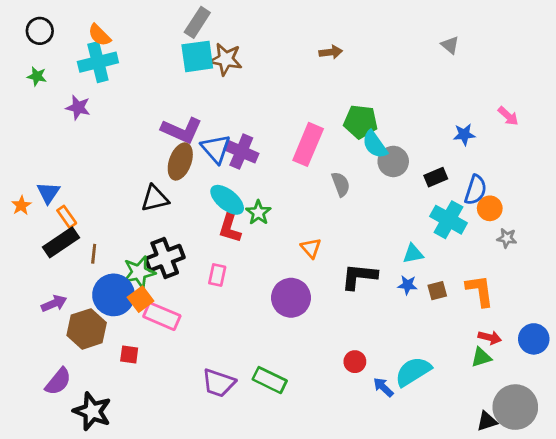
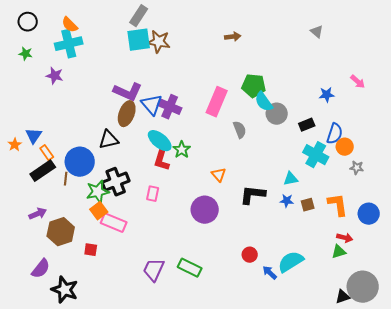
blue circle: (114, 295) -> (80, 162), moved
blue circle: (534, 339) -> (369, 214), moved
purple trapezoid: (219, 383) -> (154, 270), turned 95

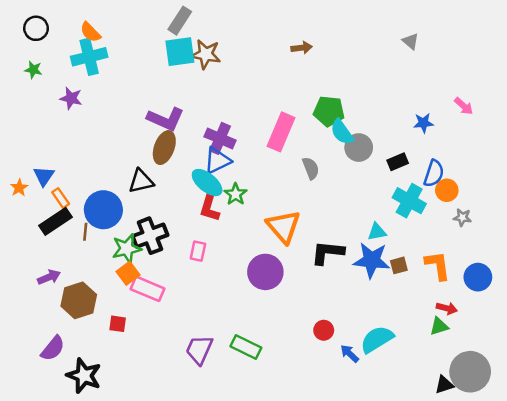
blue triangle: (152, 105) -> (217, 160), moved, turned 45
orange triangle: (219, 175) -> (284, 227), size x1.8
blue star: (287, 201) -> (372, 260), size x2.0

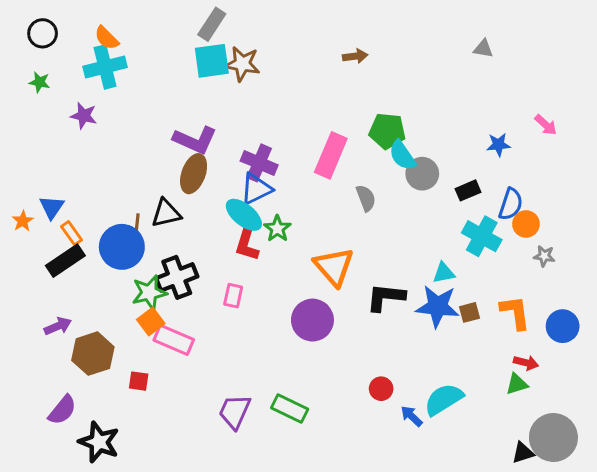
gray triangle: (411, 41) -> (483, 49), turned -30
brown line: (85, 232) -> (137, 224), moved

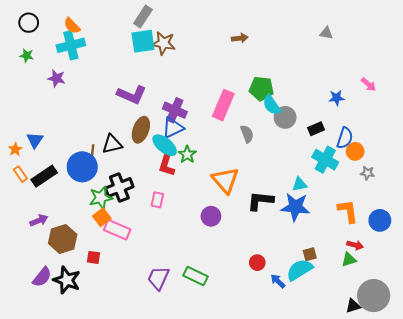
brown ellipse: (194, 174) -> (141, 130), moved
orange rectangle: (72, 233) -> (20, 174), moved
brown square: (470, 312) -> (310, 254), moved
purple circle: (312, 320) -> (211, 216), size x0.7
black star: (99, 442) -> (67, 280), moved

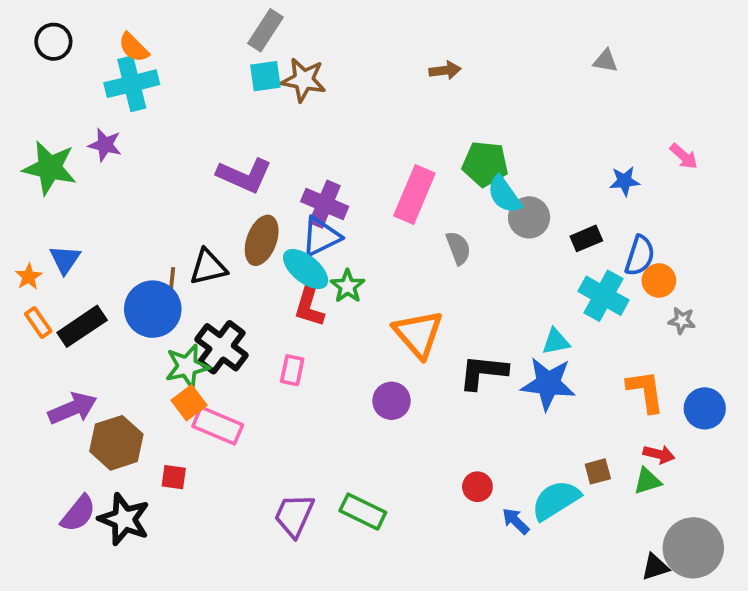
cyan square: (143, 41) -> (265, 76), size x0.7
green star: (27, 56) -> (50, 168), moved, size x2.0
black cross: (119, 187) -> (222, 347), turned -32
purple arrow: (39, 220) -> (73, 408), size x1.4
brown square: (310, 254) -> (598, 471), moved

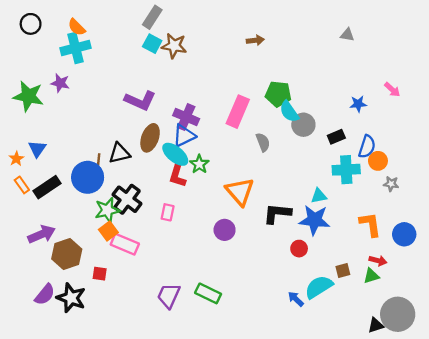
cyan square: (265, 76) -> (152, 44), turned 36
cyan cross: (604, 296) -> (346, 170), turned -32
red circle: (477, 487) -> (299, 249), moved

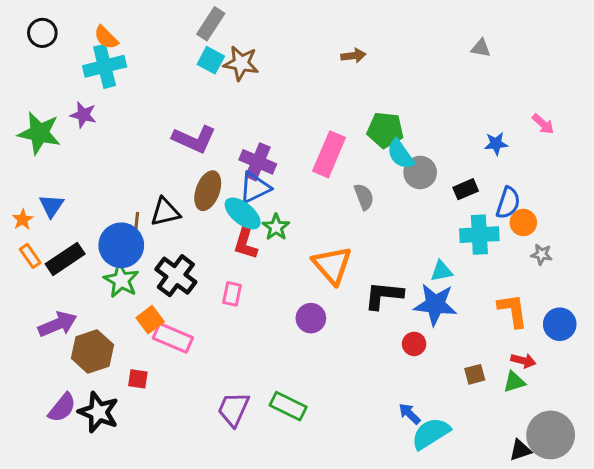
green star: (107, 210) -> (121, 280), moved, turned -30
cyan semicircle: (319, 287) -> (431, 433), moved

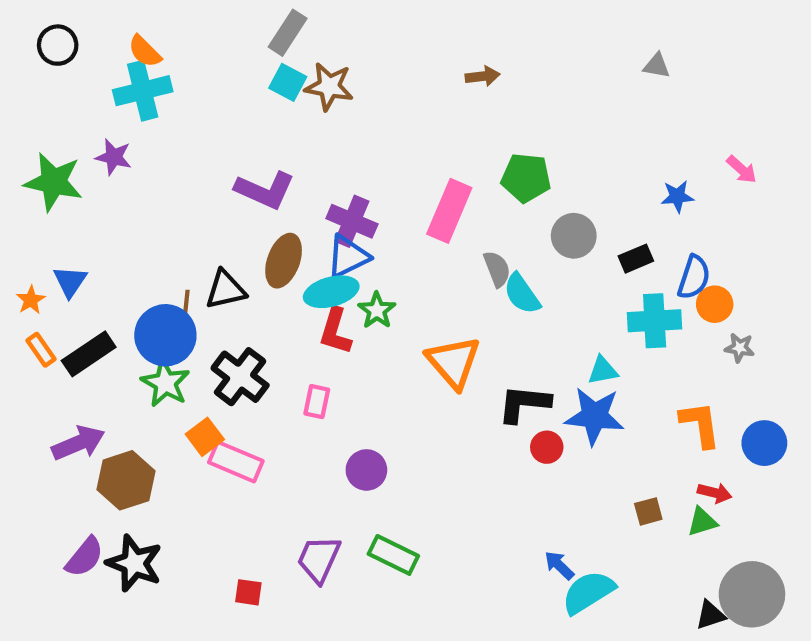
cyan semicircle: (400, 154) -> (522, 294), moved
cyan ellipse: (243, 213) -> (331, 292), turned -54
purple circle: (311, 318) -> (366, 470), moved
red circle: (414, 344) -> (547, 447), moved
red square: (138, 379) -> (248, 592), moved

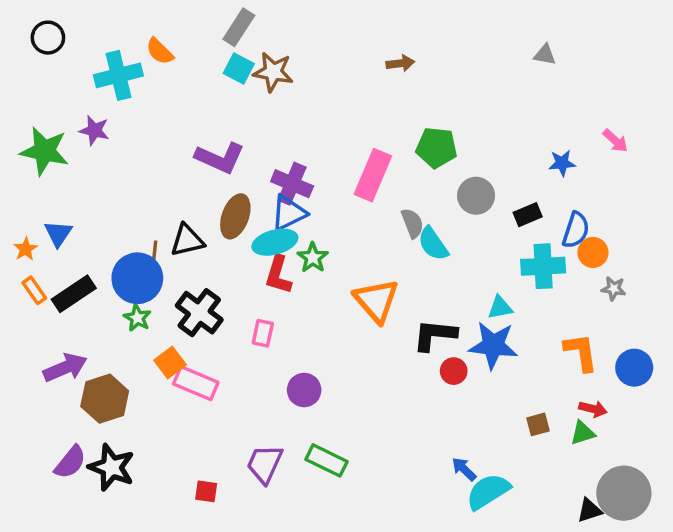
orange semicircle: (145, 51) -> (160, 51), moved
green star: (165, 383) -> (137, 318), size x0.7

